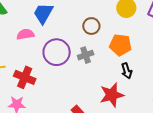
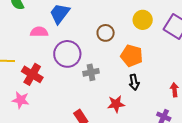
gray cross: (86, 55) -> (91, 72), moved
red star: (112, 95) -> (116, 104), size x0.7

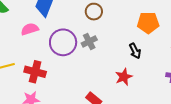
orange pentagon: (132, 56) -> (148, 23), moved
gray cross: (91, 72) -> (89, 42), moved

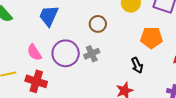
pink semicircle: (30, 29) -> (34, 52), moved, turned -108

